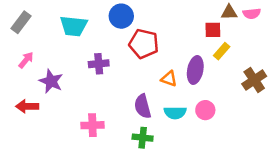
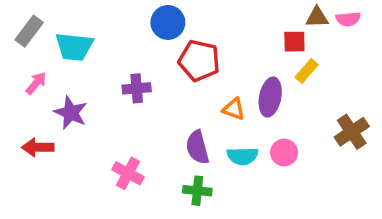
cyan trapezoid: (74, 26) -> (74, 47), moved
brown cross: (254, 80) -> (352, 132), moved
pink cross: (92, 125) -> (128, 173), turned 30

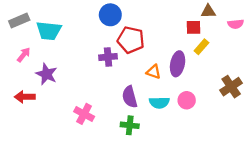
pink semicircle: (348, 19) -> (236, 24), moved
gray rectangle: (29, 31) -> (19, 21), turned 30
purple cross: (137, 88) -> (108, 57), moved

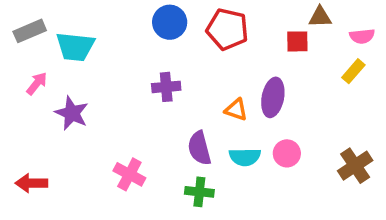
red pentagon: (131, 40) -> (227, 29), moved
yellow rectangle: (201, 47) -> (353, 71), moved
brown cross: (231, 87) -> (355, 166), moved
red arrow: (25, 97) -> (31, 183), moved

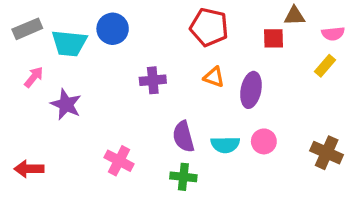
blue circle: (170, 22) -> (113, 29), moved
orange triangle: (236, 110) -> (214, 77), moved
brown cross: (355, 166) -> (327, 153), turned -32

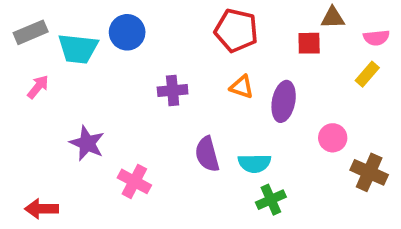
purple star: (66, 104) -> (87, 143), moved
pink circle: (264, 141) -> (333, 138), moved
red arrow: (29, 169) -> (42, 209), moved
green cross: (183, 177) -> (271, 200), moved, turned -30

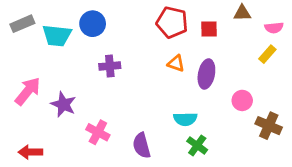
red square: (309, 43) -> (209, 29), moved
pink arrow: (38, 87) -> (28, 91), moved, size x1.6
purple cross: (173, 91) -> (110, 66), moved
purple semicircle: (207, 154) -> (142, 145), moved
green cross: (271, 200) -> (197, 145), turned -30

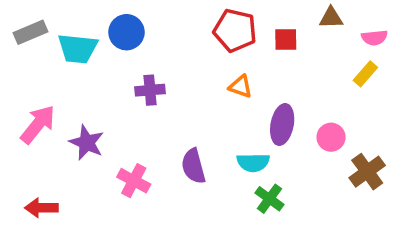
purple ellipse: (206, 74) -> (282, 125), moved
brown cross: (269, 126) -> (367, 172), turned 30
purple semicircle: (142, 145) -> (193, 166), moved

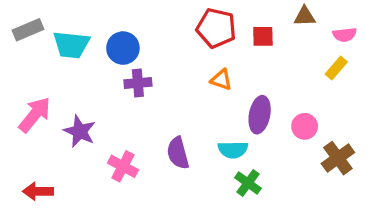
blue circle: (126, 32) -> (123, 48), moved

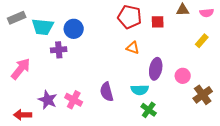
pink semicircle: (345, 35) -> (207, 13), moved
purple cross: (138, 83) -> (59, 50), moved
purple star: (80, 131) -> (48, 100), moved

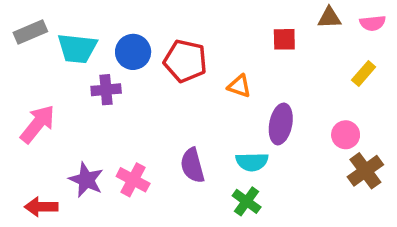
red pentagon: (130, 17) -> (185, 61), moved
pink circle: (183, 76) -> (346, 135), moved
green cross: (149, 110) -> (247, 201), moved

